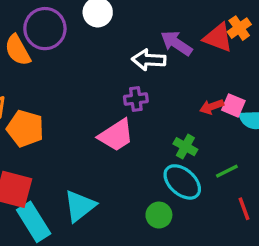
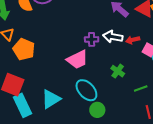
white arrow: (149, 60) -> (113, 37), moved
red arrow: (212, 107) -> (133, 40), moved
cyan ellipse: (182, 182) -> (86, 90), moved

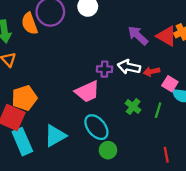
orange pentagon: (24, 49) -> (24, 98), moved, turned 30
green line: (141, 88) -> (158, 110), moved, turned -56

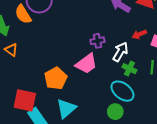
white arrow: (129, 67) -> (120, 52), moved, turned 120
orange pentagon: (24, 98) -> (56, 78), moved
cyan ellipse: (96, 127) -> (122, 91), moved

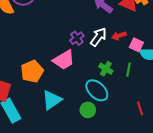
purple cross: (97, 41) -> (77, 38), turned -32
white arrow: (120, 52) -> (98, 37), moved
cyan triangle: (66, 108) -> (52, 100), moved

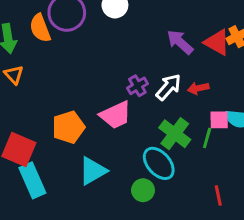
pink square: (136, 45) -> (219, 120), moved, turned -32
green cross: (106, 69) -> (175, 134), size x1.5

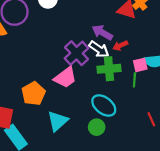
purple arrow: (180, 42) -> (102, 32), moved
purple cross: (137, 86) -> (76, 53), size x1.6
white arrow: (169, 87) -> (99, 49), turned 96
green cross: (175, 134) -> (109, 69), moved, turned -30

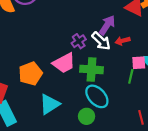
purple arrow: (102, 32) -> (107, 25), turned 84
purple cross: (76, 53) -> (79, 41), size x0.6
green cross: (109, 69) -> (92, 69), moved

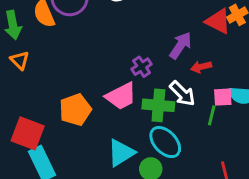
white arrow: (101, 41) -> (182, 94), moved
cyan triangle: (50, 104) -> (121, 153), moved

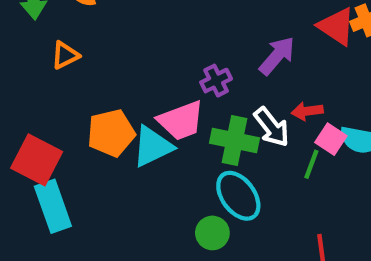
orange triangle: (20, 60) -> (65, 55), moved, turned 42
red arrow: (201, 67) -> (307, 111), moved
pink square: (223, 97) -> (331, 139), turned 30
cyan triangle: (121, 153) -> (153, 146), moved

